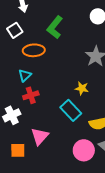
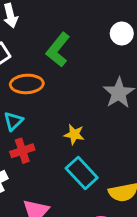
yellow star: (82, 88) -> (74, 134), moved

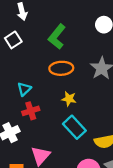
orange ellipse: (27, 84) -> (61, 68), moved

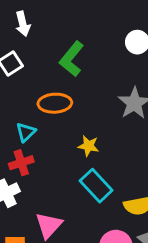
orange ellipse: (61, 68) -> (55, 103), moved
red cross: (31, 111) -> (21, 163), moved

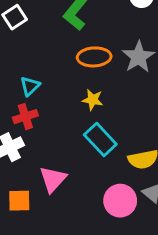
orange ellipse: (55, 103) -> (94, 57), moved

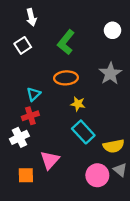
orange ellipse: (94, 57) -> (66, 78), moved

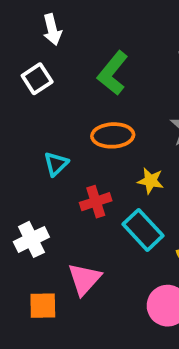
yellow star: (78, 104) -> (151, 181), moved
red cross: (30, 116) -> (96, 202), moved

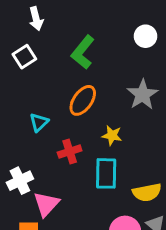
orange ellipse: (113, 135) -> (83, 100), turned -52
cyan rectangle: (143, 230) -> (106, 173), turned 44
pink triangle: (84, 279) -> (46, 204), moved

